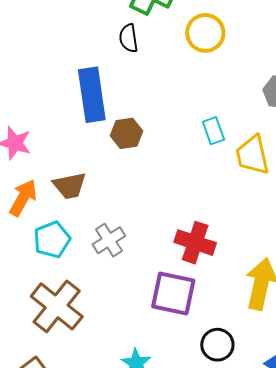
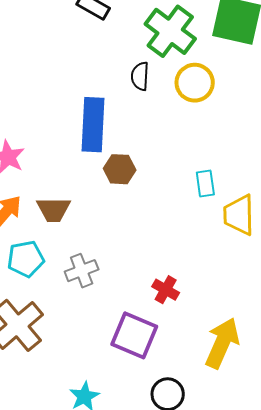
yellow circle: (205, 33) -> (195, 83), moved
red cross: (195, 243) -> (166, 290), size x0.7

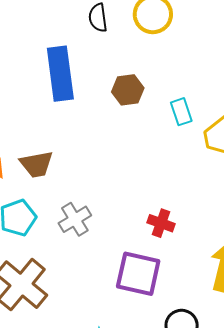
brown hexagon: (120, 169) -> (128, 90), moved

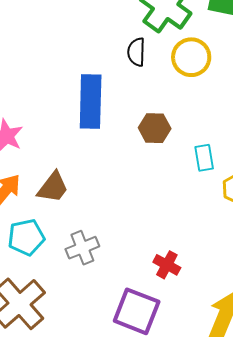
brown trapezoid: (37, 164) -> (53, 187), turned -51

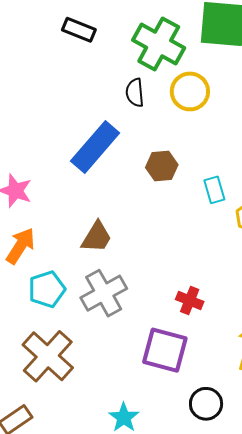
blue rectangle: (91, 101) -> (95, 147), turned 46
brown trapezoid: (53, 187) -> (97, 237), moved
gray cross: (82, 248) -> (104, 293), size x1.4

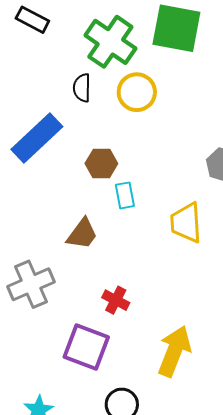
cyan rectangle: (214, 190) -> (125, 195), moved
brown trapezoid: (97, 237) -> (82, 234), moved

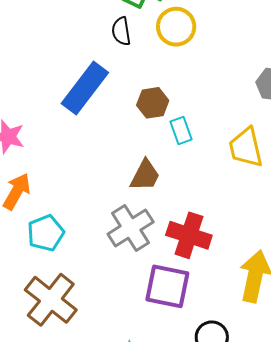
gray cross: (31, 284) -> (131, 228), moved
red cross: (116, 300) -> (189, 235), size x1.6

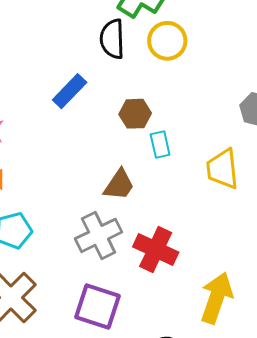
black semicircle: (121, 31) -> (112, 39), size x1.4
blue rectangle: (85, 88) -> (70, 91), size x0.7
purple square: (167, 286) -> (98, 307), moved

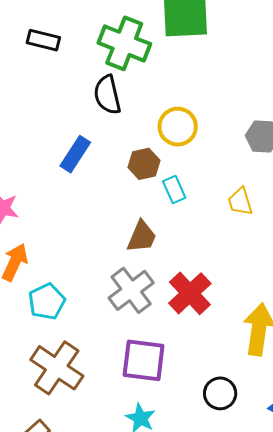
yellow circle: (167, 41) -> (178, 127), moved
yellow trapezoid: (222, 169) -> (240, 202), size x0.7
red cross: (156, 250) -> (190, 293), turned 33

